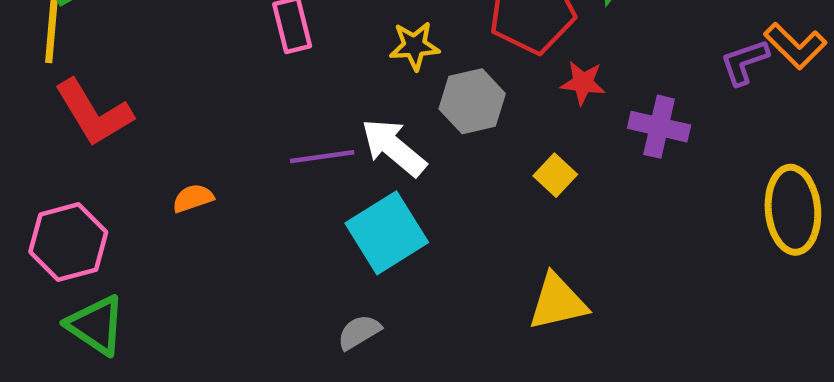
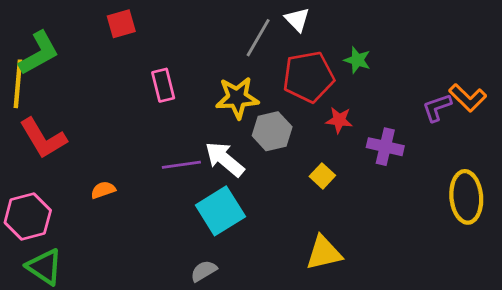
yellow star: (414, 46) -> (237, 98), size x1.4

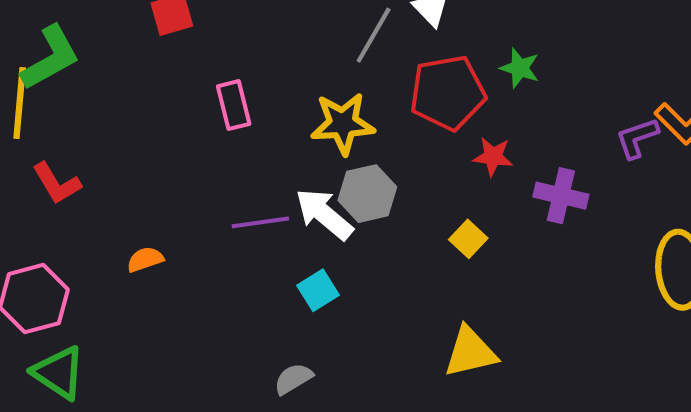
gray hexagon: (272, 131) -> (367, 194), moved
red L-shape: (43, 138) -> (57, 183), size x0.7
cyan square: (220, 211) -> (318, 290), size x0.6

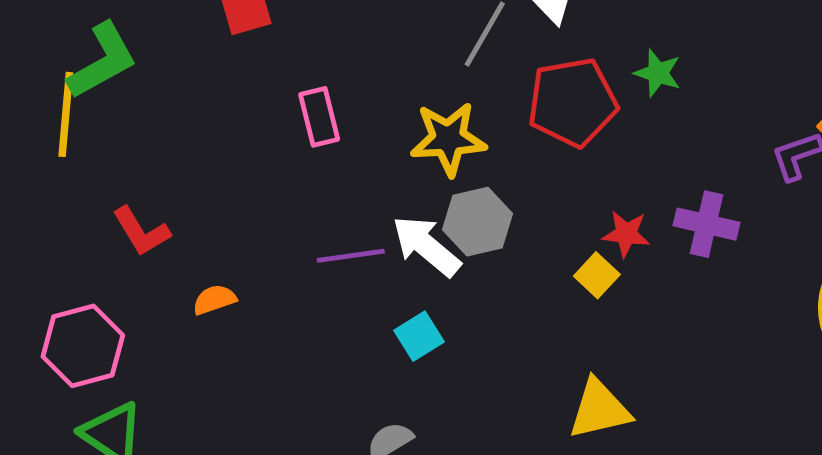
red star: (493, 157) -> (626, 234), moved
red L-shape: (57, 183) -> (141, 231), moved

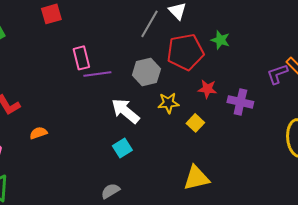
yellow star: (448, 139) -> (168, 103), moved, size x0.7
gray hexagon: (477, 222) -> (146, 72), moved
red star: (626, 234) -> (207, 89), moved
purple line: (351, 256) -> (97, 74), moved

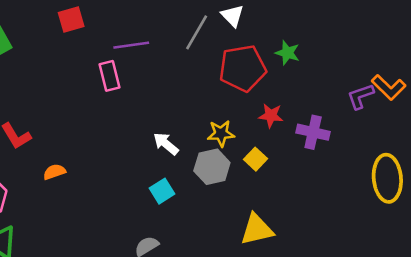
gray hexagon: (146, 72) -> (212, 167), moved
purple line: (97, 74) -> (131, 45), moved
white arrow: (125, 111) -> (166, 144), size x0.7

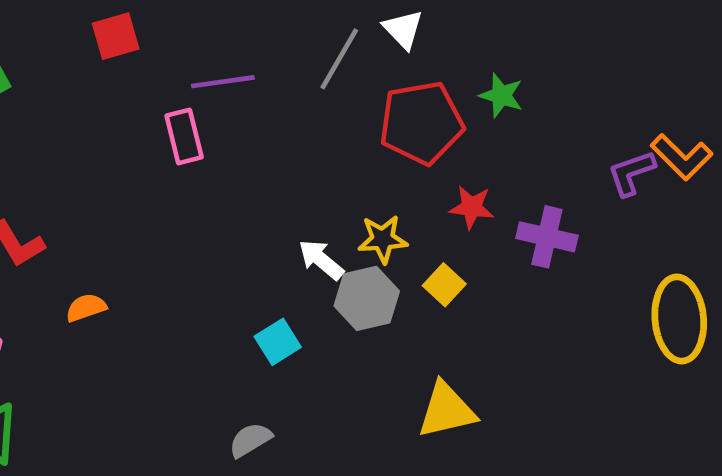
white arrow: (166, 144) -> (321, 260), moved

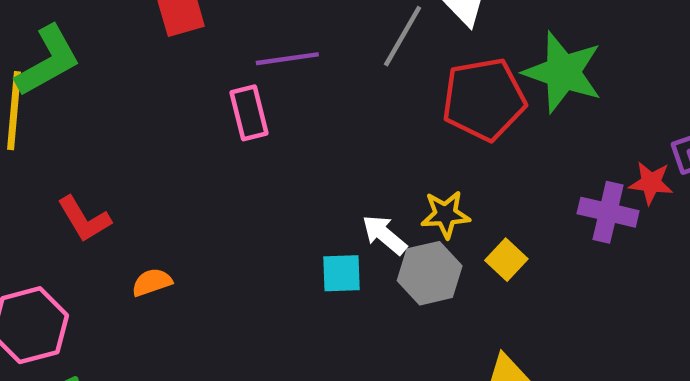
green star: (501, 95) -> (563, 72), size x1.8
red star: (472, 207) -> (651, 183), moved
cyan square: (278, 342) -> (342, 273), moved, turned 30

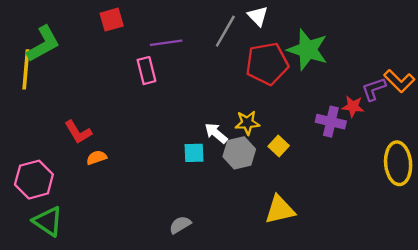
red L-shape: (84, 219) -> (78, 132), moved

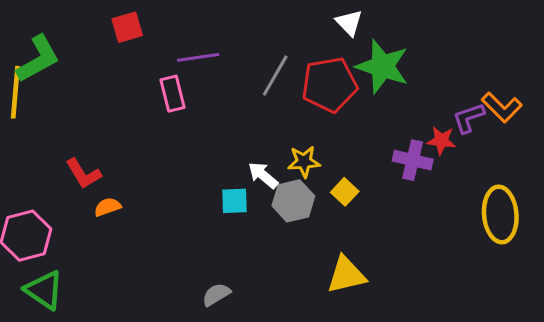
white triangle: (258, 16) -> (349, 23), moved
gray line: (225, 31) -> (275, 76), moved

